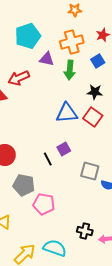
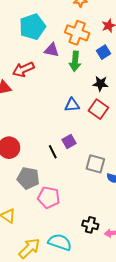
orange cross: (72, 42) -> (77, 33), turned 35
blue triangle: (67, 113) -> (72, 105), size x0.7

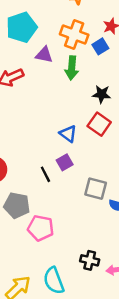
blue square: (104, 52) -> (100, 46), moved
blue triangle: (72, 105) -> (68, 134), moved, turned 42
cyan semicircle: (60, 242) -> (54, 281), turned -130

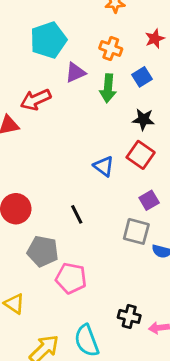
orange cross: (74, 34) -> (111, 49), size x0.7
blue square: (100, 46) -> (142, 77), moved
purple triangle: (44, 55) -> (75, 73), turned -36
purple square: (65, 162) -> (149, 200), moved

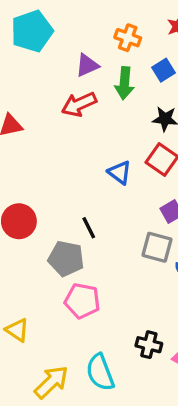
cyan pentagon: (48, 40) -> (32, 31), moved
red arrow: (36, 100) -> (79, 104), moved
gray pentagon: (43, 251) -> (66, 259), moved

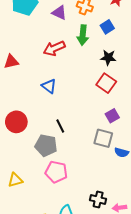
purple triangle: (87, 65) -> (59, 13), moved, turned 49
blue triangle: (120, 172) -> (49, 86), moved
yellow triangle: (17, 330) -> (15, 180), moved, turned -49

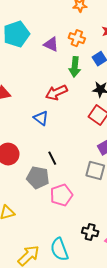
red arrow: (54, 48) -> (56, 92), moved
pink pentagon: (56, 172) -> (61, 195), moved, turned -30

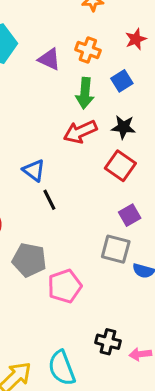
red arrow: (56, 92) -> (80, 132), moved
black line: (52, 158) -> (49, 200), moved

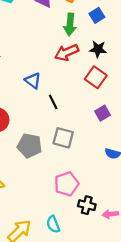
black line: (49, 200) -> (53, 102), moved
gray square: (116, 249) -> (63, 138), moved
pink pentagon: (65, 286) -> (67, 184), moved
cyan semicircle: (62, 368) -> (53, 224), size x0.7

